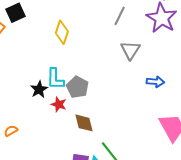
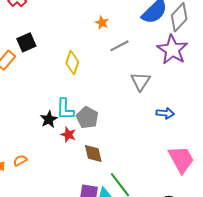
gray line: (120, 16) -> (119, 46), moved, turned 36

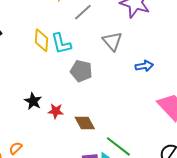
cyan L-shape: (65, 109) -> (61, 44), moved
gray pentagon: (87, 118) -> (81, 71), moved

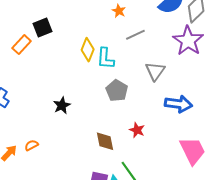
blue arrow: (144, 66) -> (178, 104), size x1.5
red star: (56, 111) -> (137, 130), moved

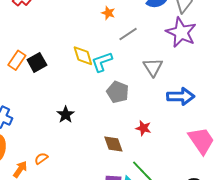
black square: (42, 28) -> (37, 62), moved
yellow diamond: (88, 50) -> (83, 56), turned -30
cyan L-shape: (105, 58) -> (102, 62), turned 75

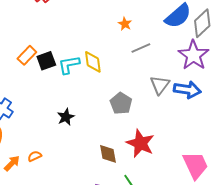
cyan L-shape: (102, 62) -> (69, 65), moved
blue arrow: (181, 96) -> (187, 90), moved
red star: (143, 128) -> (140, 143), size x1.8

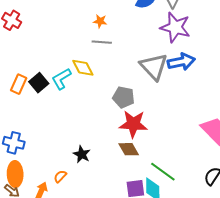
gray line: (141, 48) -> (102, 42), moved, turned 48
gray triangle: (160, 85) -> (154, 67), size x1.4
black star: (66, 117) -> (82, 154), moved
red star: (140, 143) -> (133, 124), moved

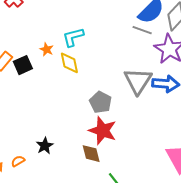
orange star: (100, 21) -> (47, 49), moved
gray line: (102, 42) -> (142, 30), moved
cyan L-shape: (61, 79) -> (73, 37), moved

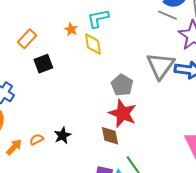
black square: (23, 65) -> (43, 64), moved
black star: (45, 146) -> (62, 135), moved

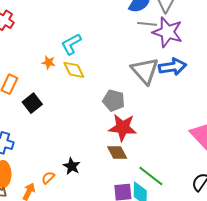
gray line: (167, 15) -> (147, 24), moved

